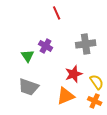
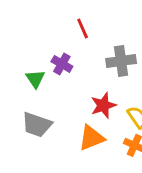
red line: (57, 13) -> (83, 28), moved

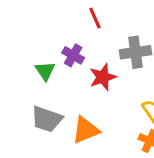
red star: (103, 105) -> (103, 77), moved
orange triangle: (91, 138) -> (86, 130), moved

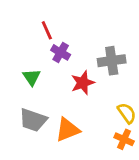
red line: (95, 18) -> (47, 30), moved
purple cross: (73, 55) -> (61, 52), moved

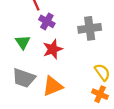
red star: (83, 83) -> (53, 49), moved

